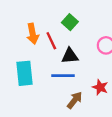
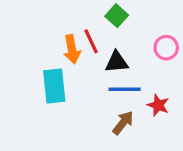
orange arrow: (33, 34) -> (72, 49), moved
blue line: (63, 76) -> (125, 89), moved

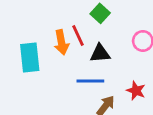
cyan rectangle: (54, 86) -> (30, 58), moved
blue line: (125, 89) -> (90, 81), moved

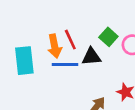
green square: (100, 13) -> (108, 37), moved
blue line: (90, 81) -> (65, 65), moved

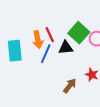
green square: (108, 37) -> (79, 33), size x1.5
blue line: (65, 65) -> (46, 54), turned -66

